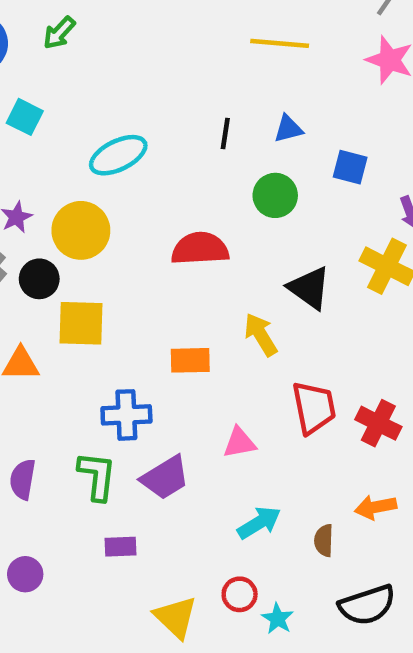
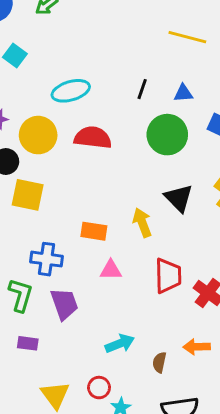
green circle: (275, 195) -> (167, 135), size x1.4
red semicircle: (200, 249) -> (93, 138), moved
pink triangle: (239, 443) -> (111, 270), moved
purple trapezoid: (165, 478) -> (64, 304), turned -88

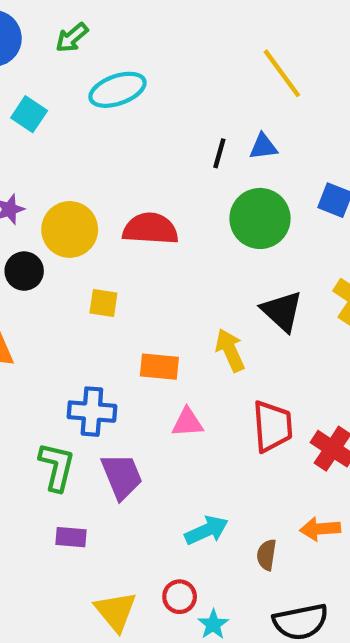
yellow line: (187, 37) -> (282, 73), turned 42
cyan ellipse: (71, 91) -> (117, 90), moved
blue triangle: (183, 93) -> (263, 147), moved
yellow square: (28, 195) -> (103, 303), moved, size x0.6

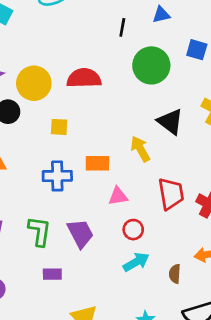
blue triangle: (263, 147) -> (161, 15), moved
blue cross: (92, 412) -> (57, 176), moved
red circle: (180, 597) -> (133, 230), moved

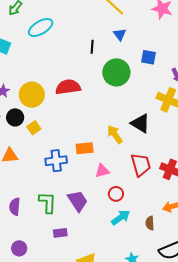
blue triangle: (161, 15) -> (120, 34), turned -48
black triangle: (170, 122) -> (140, 123), moved
yellow square: (59, 127) -> (34, 128), moved, turned -32

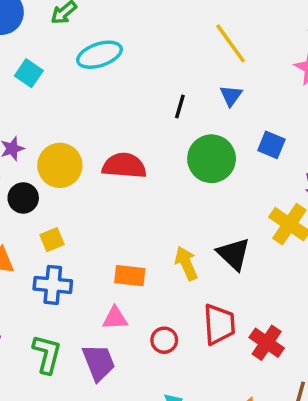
yellow square: (34, 128) -> (52, 240), moved
blue cross: (56, 161) -> (53, 285), moved
pink triangle: (102, 171) -> (115, 318), moved
red circle: (116, 194) -> (164, 340), moved

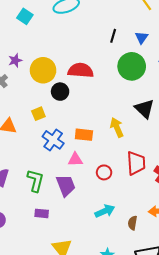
blue triangle: (231, 96) -> (142, 37), moved
black circle: (23, 198) -> (60, 92), moved
black triangle: (234, 254) -> (144, 109), moved
blue cross: (53, 285) -> (53, 140), moved, turned 30

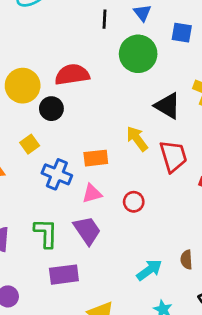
red trapezoid: (136, 163) -> (173, 156), moved
cyan arrow: (105, 211) -> (149, 270), moved
purple rectangle: (42, 213) -> (64, 275), size x1.5

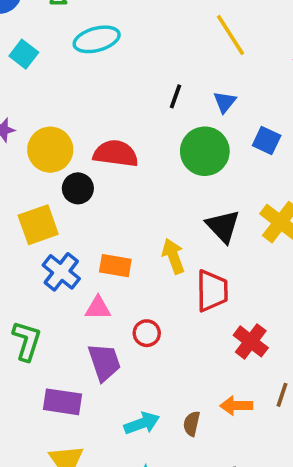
yellow square: (30, 144) -> (38, 225), size x1.6
purple trapezoid: (87, 230) -> (104, 362), moved
purple rectangle: (64, 275) -> (62, 402), moved

